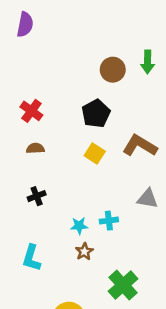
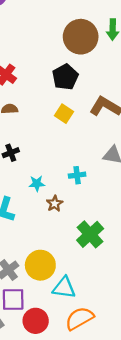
brown circle: (113, 70) -> (81, 37), size x1.5
cyan star: (79, 226) -> (37, 183), moved

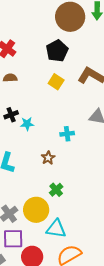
cyan star: (37, 183) -> (27, 124), moved
green cross: (90, 234) -> (56, 190), moved, size x0.6

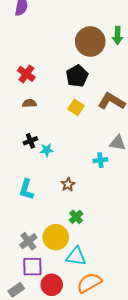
cyan cross: (67, 134) -> (100, 160), moved

